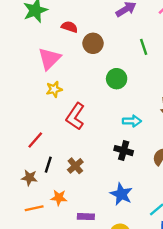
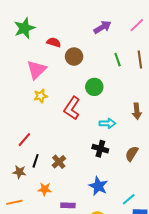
red L-shape: (75, 116) -> (72, 108), moved
orange line: (34, 208) -> (14, 202), moved

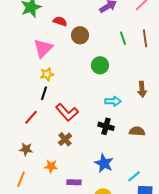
red L-shape: (72, 108) -> (67, 112), moved, turned -75
brown semicircle: (132, 154) -> (137, 131), turned 63
black line: (36, 161) -> (44, 93), moved
orange line: (14, 202) -> (21, 179), turned -56

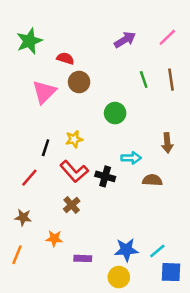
brown circle: (80, 35) -> (79, 82), moved
yellow star: (47, 74) -> (74, 139), moved
black cross: (106, 126) -> (105, 176), moved
brown semicircle: (137, 131) -> (152, 180), moved
blue star: (104, 163) -> (126, 250), moved, turned -30

